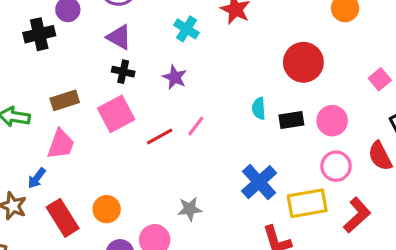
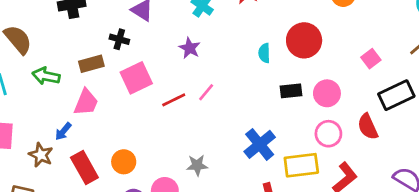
black cross: (123, 72) -> (119, 39), moved
cyan semicircle: (259, 108) -> (264, 53), moved

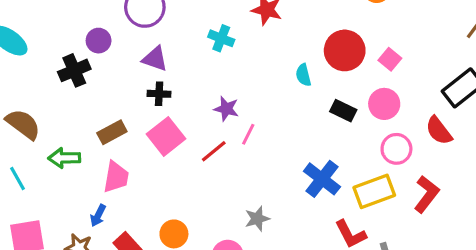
black cross: (119, 39) -> (159, 94), moved
purple star: (190, 48) -> (226, 109), moved
pink square: (371, 59) -> (390, 59), moved
black rectangle: (291, 91) -> (343, 111), turned 45

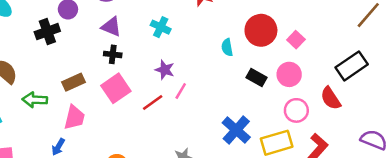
cyan cross: (221, 38) -> (161, 27), moved

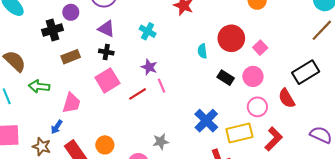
brown rectangle: (74, 82) -> (71, 57), moved
pink line: (181, 91) -> (161, 86), turned -56

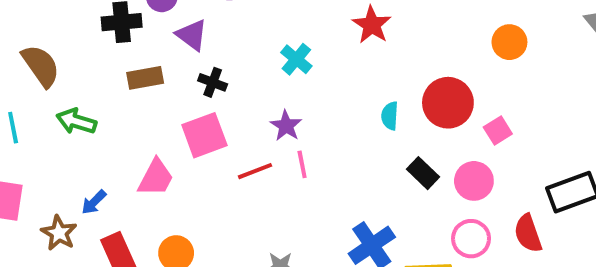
purple triangle: (106, 29) -> (192, 35), moved
pink trapezoid: (71, 103) -> (156, 178), moved

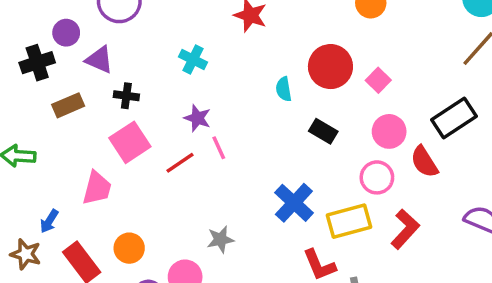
pink circle: (474, 181) -> (389, 131), moved

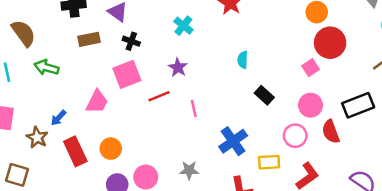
red circle: (330, 67) -> (330, 43), moved
pink line: (219, 148) -> (194, 108), moved
yellow rectangle: (349, 221) -> (269, 162), size x0.7
gray star: (220, 239) -> (189, 170), moved

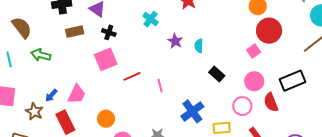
purple star: (178, 67) -> (175, 41), moved
pink trapezoid: (97, 102) -> (77, 94), moved
orange circle: (111, 149) -> (106, 119), moved

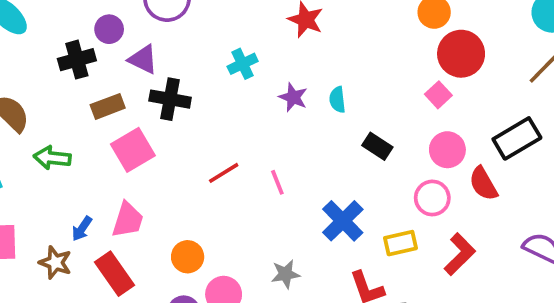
cyan cross: (151, 19) -> (243, 64), turned 35
black cross: (109, 32) -> (170, 99), size x1.5
pink square: (106, 59) -> (133, 150), moved

